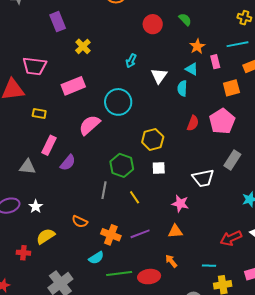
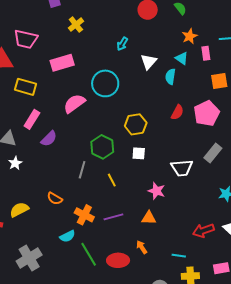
yellow rectangle: (39, 113) -> (25, 87), size x1.5
white star: (36, 206) -> (15, 163), moved
green line: (119, 273) -> (89, 254), turned 60

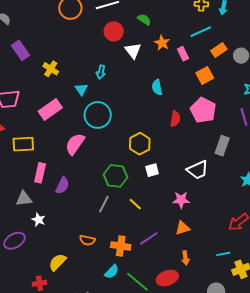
cyan triangle: (182, 58) -> (81, 89), moved, turned 40
white triangle: (149, 62) -> (133, 51), moved
gray line: (82, 170) -> (104, 204), turned 30
orange arrow: (142, 247) -> (185, 258), turned -136

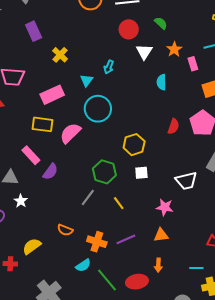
cyan semicircle: (157, 87) -> (161, 82), moved
yellow rectangle: (23, 144) -> (42, 124), moved
pink rectangle: (40, 173) -> (31, 155), turned -66

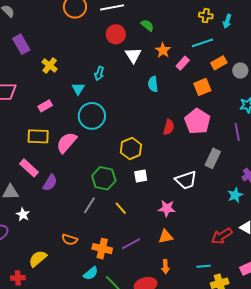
pink rectangle: (193, 64) -> (183, 63), turned 64
pink rectangle: (52, 95) -> (45, 106), size x0.6

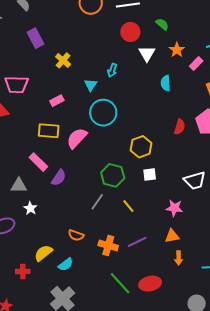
orange arrow: (165, 267) -> (179, 258), moved
cyan semicircle: (91, 273) -> (66, 264), moved

